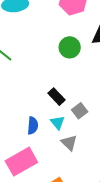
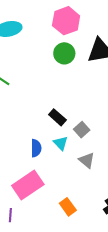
green circle: (70, 47) -> (64, 53), moved
gray triangle: (69, 143) -> (87, 160), moved

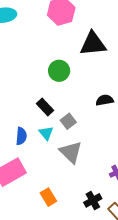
green circle: (64, 53) -> (59, 71), moved
gray triangle: (87, 160) -> (71, 152), size x1.4

